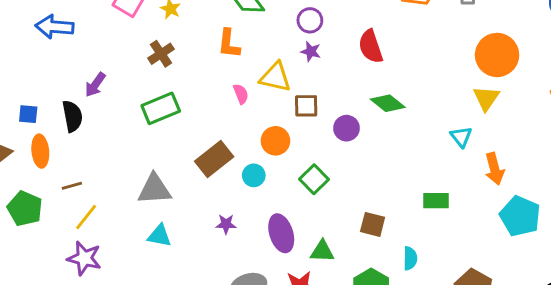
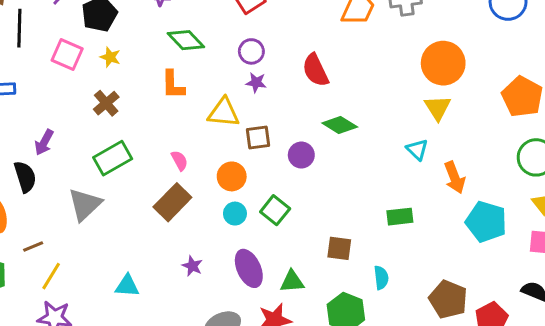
pink semicircle: (241, 94) -> (180, 161), moved
cyan circle: (254, 175) -> (235, 214), moved
gray triangle: (154, 189) -> (85, 204), moved, turned -33
purple star: (226, 224) -> (192, 266), turned 30

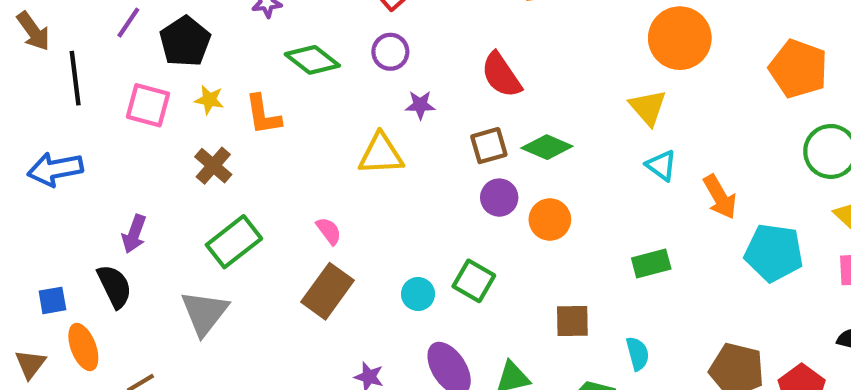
purple circle: (251, 51) -> (390, 52), moved
orange L-shape: (173, 85) -> (263, 115), moved
yellow triangle: (438, 108) -> (648, 108), moved
brown square: (258, 138) -> (489, 146), moved
orange circle: (232, 176) -> (550, 220), moved

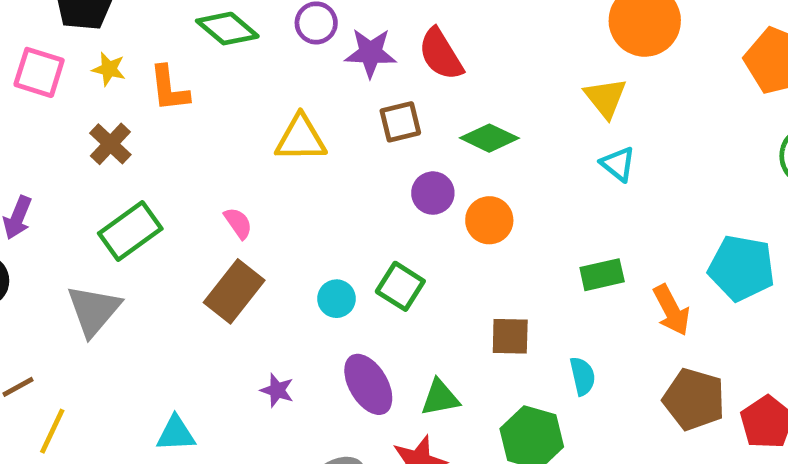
purple star: (420, 105) -> (370, 53), moved, size x1.5
brown square: (489, 146) -> (400, 122), moved
orange arrow: (720, 197) -> (671, 310), moved

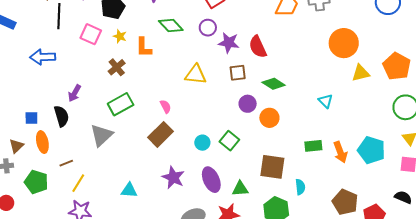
yellow triangle: (605, 98) -> (361, 73), moved, turned 48
orange arrow: (671, 310) -> (340, 152), moved
brown square: (510, 336) -> (272, 167), size x1.5
purple star: (277, 390) -> (173, 177), size x1.6

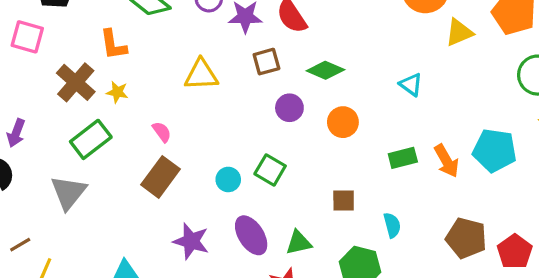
yellow star: (120, 36) -> (117, 92), moved
brown cross: (117, 67) -> (76, 82), size x1.4
orange circle: (269, 118) -> (343, 122), moved
brown square: (272, 167) -> (344, 201), size x0.6

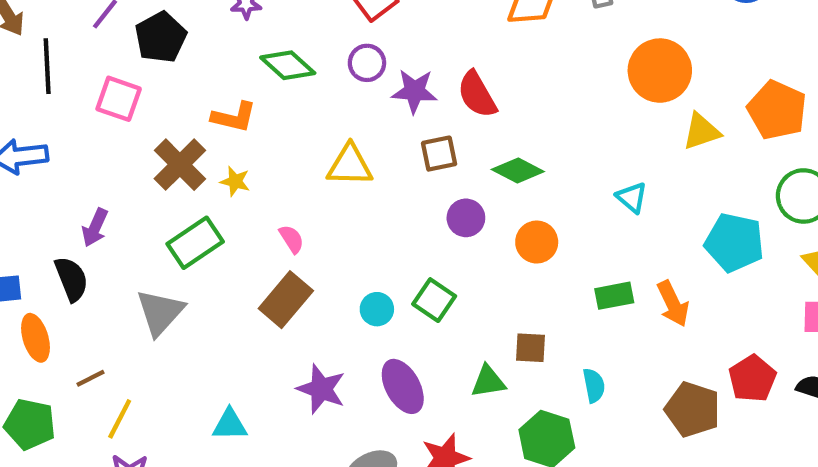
orange L-shape: (113, 45) -> (234, 117), turned -72
cyan pentagon: (495, 150) -> (734, 243), moved
green triangle: (299, 243) -> (488, 381), moved
red pentagon: (515, 252) -> (752, 379), moved

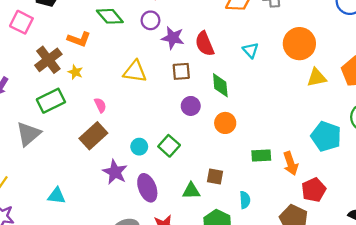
green diamond: (518, 171) -> (220, 85), turned 50
cyan triangle: (632, 197) -> (251, 50), moved
red pentagon: (752, 379) -> (314, 190), moved
purple star: (321, 389) -> (115, 172), moved

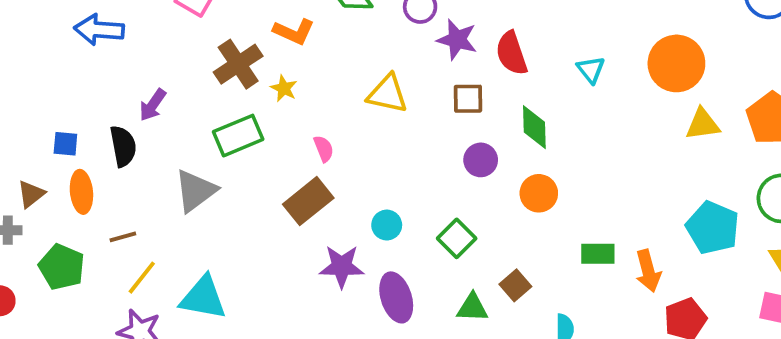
green square: (169, 146) -> (457, 238), moved
purple star: (115, 172) -> (342, 266), turned -30
brown square: (215, 177) -> (515, 285), turned 35
cyan triangle: (57, 196) -> (203, 298), moved, size x1.5

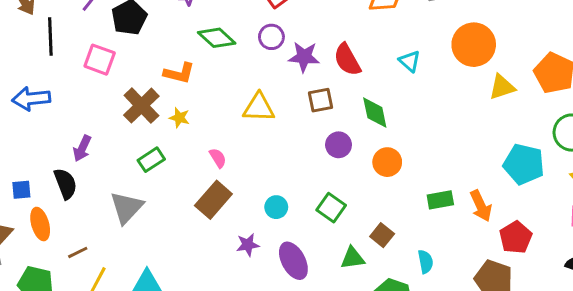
green rectangle: (238, 136) -> (151, 160), size x0.7
purple star: (342, 266) -> (248, 245), size x0.7

